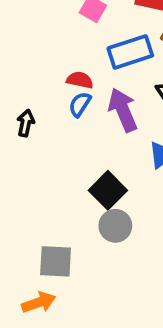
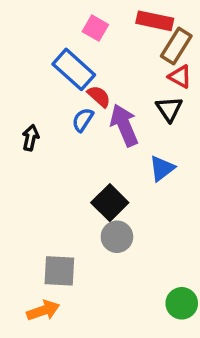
blue rectangle: (130, 52) -> (74, 69), moved, turned 60
red semicircle: (80, 80) -> (99, 96), moved, turned 30

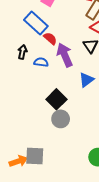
blue semicircle: (83, 120) -> (41, 62), moved, turned 64
black arrow: (31, 138) -> (22, 52), moved
gray square: (59, 271) -> (35, 156), moved

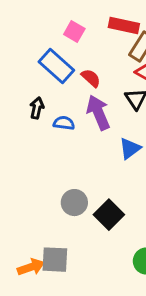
red semicircle: (50, 39) -> (91, 78), moved
black square: (56, 99) -> (109, 215), moved
gray circle: (61, 119) -> (74, 203), moved

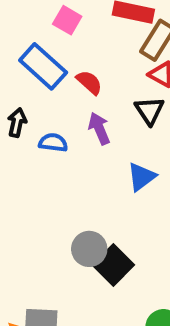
purple arrow: (98, 113) -> (99, 129), size x0.7
gray circle: (74, 203) -> (89, 249), moved

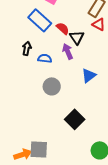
black triangle: (149, 110) -> (77, 37), moved
gray circle: (89, 249) -> (52, 86), moved

